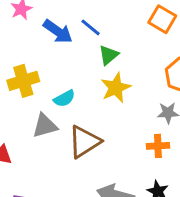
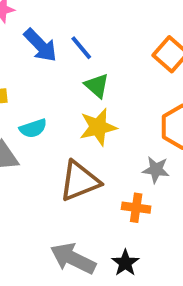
green triangle: (109, 55) -> (97, 86), turned -50
brown triangle: (84, 142) -> (80, 181), moved

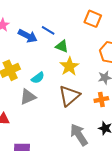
gray arrow: (73, 258) -> (79, 135), turned 50

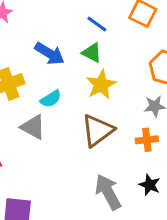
blue line: (48, 30) -> (97, 24), moved
blue arrow: (28, 36) -> (50, 54), moved
gray triangle: (28, 97) -> (33, 127), turned 48

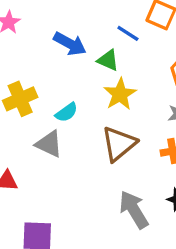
blue line: (97, 24) -> (128, 33), moved
blue arrow: (50, 54) -> (70, 44), moved

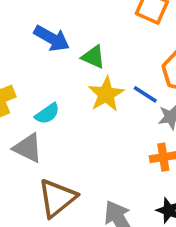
blue line: (128, 33) -> (145, 94), moved
brown triangle: (119, 144) -> (57, 198), moved

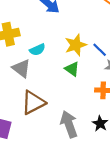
green triangle: (93, 57) -> (72, 69), moved

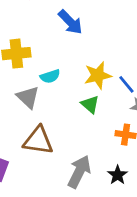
brown triangle: (33, 103) -> (38, 141), turned 30
gray arrow: (69, 124) -> (79, 172), turned 40

